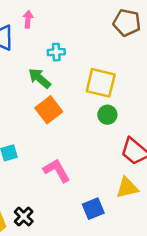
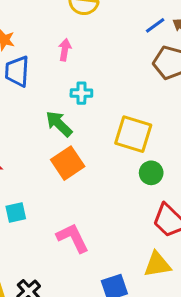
pink arrow: (28, 19) -> (65, 50), moved
green circle: (107, 115) -> (151, 173), moved

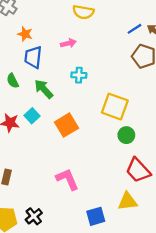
pink arrow: (65, 50) -> (68, 43), turned 64
green arrow: (59, 124) -> (44, 89), moved
cyan square: (16, 213) -> (32, 116), moved, turned -32

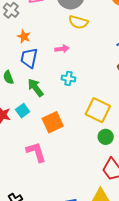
pink L-shape: (67, 179) -> (36, 152), moved

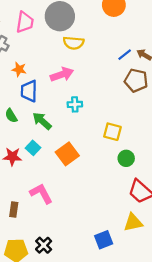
pink arrow: (62, 49) -> (62, 74), size x1.5
yellow square: (98, 110) -> (112, 132), size x0.7
pink L-shape: (36, 152) -> (41, 194), moved

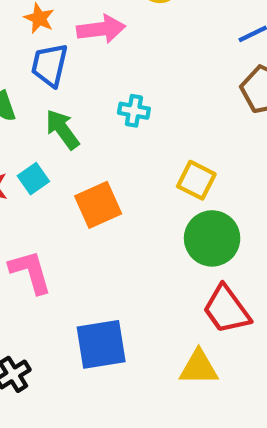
pink arrow: (62, 74) -> (101, 29), moved
green circle: (126, 158) -> (212, 238), size x1.6
blue square: (104, 240) -> (101, 344), moved, size x1.4

